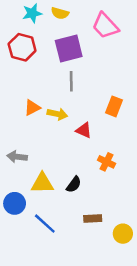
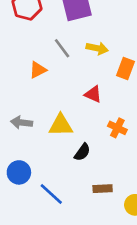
gray line: (71, 81) -> (62, 48), moved, turned -36
yellow arrow: (57, 114) -> (97, 48), moved
yellow triangle: (42, 183) -> (61, 125), moved

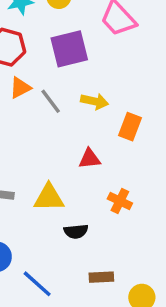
orange triangle: (38, 70) -> (20, 88), moved
red triangle: (93, 94) -> (89, 159), turned -30
black semicircle: (82, 152) -> (76, 231), turned 48

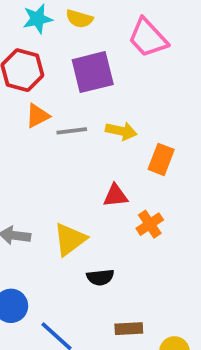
gray line: (51, 101) -> (72, 131), turned -60
yellow triangle: (49, 198) -> (70, 239), turned -36
orange cross: (120, 201) -> (150, 224), moved, turned 30

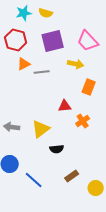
pink trapezoid: (148, 38) -> (88, 41), moved
yellow arrow: (121, 131) -> (76, 64), moved
brown rectangle: (129, 329) -> (72, 176), turned -32

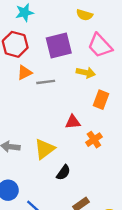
yellow semicircle: (46, 13) -> (85, 15), moved
black semicircle: (57, 149) -> (63, 173), turned -48

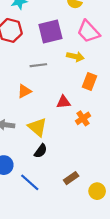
orange triangle: (25, 73) -> (24, 91), moved
yellow triangle: (45, 149) -> (37, 127), turned -42
black semicircle: (63, 173) -> (41, 151), moved

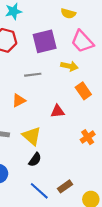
orange rectangle: (89, 81) -> (83, 91), turned -56
orange cross: (83, 118) -> (88, 137), moved
blue line: (30, 182) -> (39, 191), moved

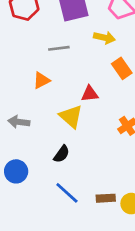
yellow triangle: (32, 136) -> (71, 117), moved
brown rectangle: (65, 186) -> (106, 198), moved, turned 32

